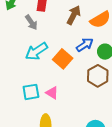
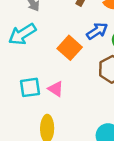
cyan arrow: (36, 51) -> (22, 34), moved

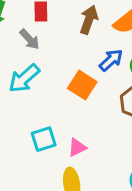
pink triangle: (56, 89) -> (77, 147), moved, turned -49

